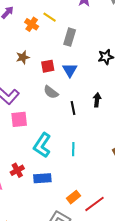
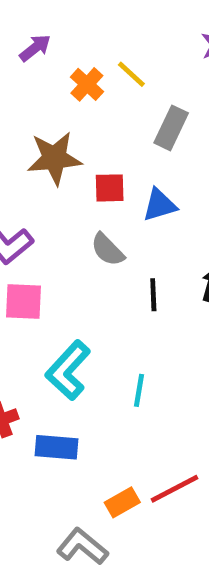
brown star: (23, 57) -> (54, 158), size x1.6
blue triangle: (70, 70) -> (160, 205), turned 35
red line: (95, 204) -> (174, 489), moved

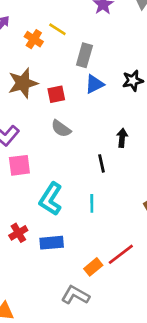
blue triangle: (160, 205) -> (94, 84), moved
black line: (153, 295) -> (102, 163), moved

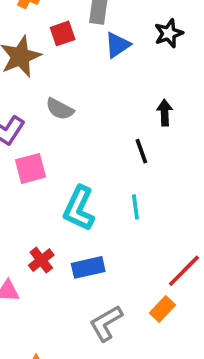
red square: (56, 94) -> (63, 33), moved
gray semicircle: (61, 129) -> (60, 109), moved
orange rectangle: (93, 267) -> (162, 309), moved
gray L-shape: (75, 295) -> (106, 323), moved, turned -52

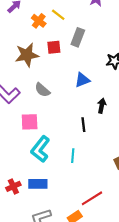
blue triangle: (117, 45) -> (82, 80), moved
pink square: (31, 168) -> (30, 122), moved
red cross: (41, 260) -> (13, 186), moved

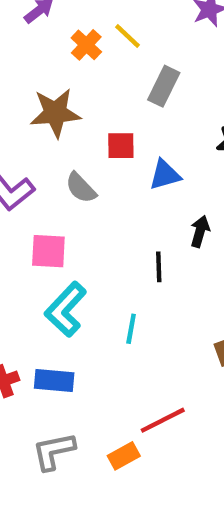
red square: (54, 47) -> (121, 146), moved

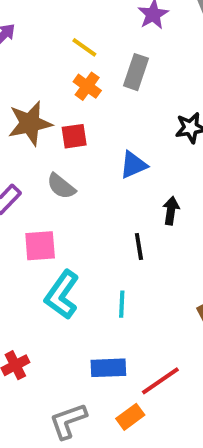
orange cross: (86, 45) -> (87, 86), moved
gray rectangle: (164, 86) -> (136, 72), moved
red square: (121, 146) -> (74, 136), moved
blue rectangle: (54, 380) -> (108, 368), moved

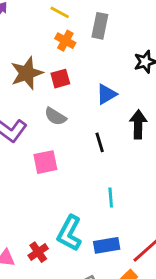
black arrow: (171, 211) -> (138, 124), size x1.4
black line: (139, 247) -> (100, 142), moved
cyan L-shape: (62, 295) -> (69, 233), moved

